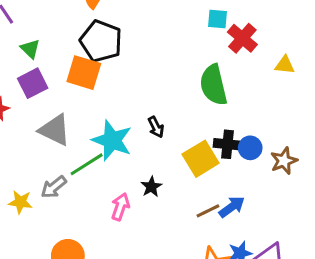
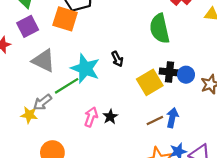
black star: (151, 187) -> (110, 117), moved
yellow star: (20, 202) -> (29, 115), moved
blue arrow: (232, 207) -> (172, 118), turned -42

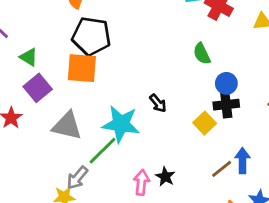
green semicircle: (160, 29) -> (202, 54), size x0.6
blue circle: (186, 75) -> (226, 83), moved
yellow square: (150, 82) -> (205, 123), size x0.7

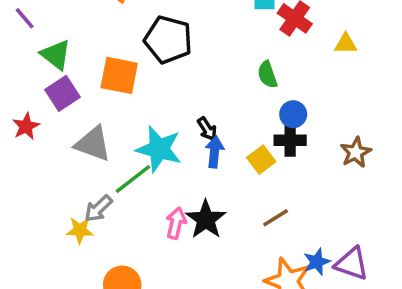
black pentagon: (91, 36) -> (168, 40), moved
green triangle: (29, 57) -> (56, 55), size x1.4
blue arrow: (242, 161) -> (215, 152), moved
black star: (165, 177) -> (206, 219), size x1.6

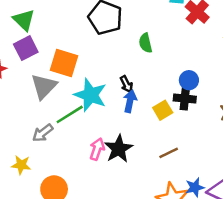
orange square: (119, 75) -> (64, 63), moved
green semicircle: (267, 75) -> (146, 43), moved
gray triangle: (93, 144) -> (44, 86), turned 48
yellow star: (80, 230) -> (21, 165), moved

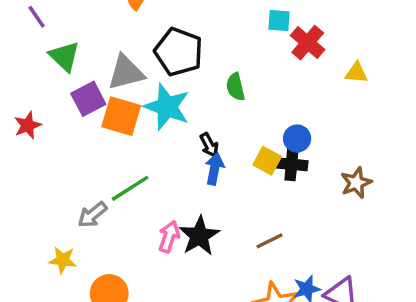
purple square: (26, 48) -> (88, 99), moved
gray triangle: (44, 86) -> (126, 72), moved, turned 32
cyan star: (90, 95) -> (167, 107), moved
yellow square: (163, 110) -> (267, 161), moved, turned -30

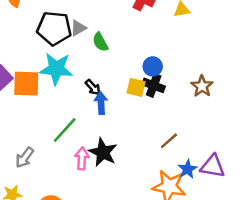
gray triangle: (126, 72) -> (78, 28), moved, size x0.6
black cross: (291, 164) -> (154, 85), turned 30
green line: (130, 188) -> (65, 130), moved
brown line: (270, 241) -> (169, 141), moved

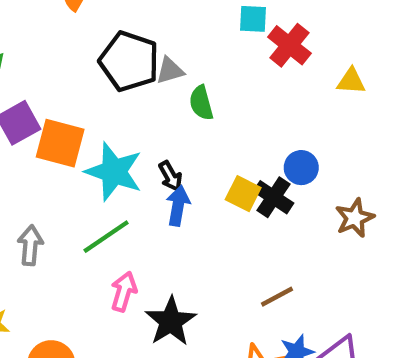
blue circle: (153, 66) -> (301, 168), moved
cyan star: (56, 69) -> (114, 172), moved
black star: (103, 152) -> (171, 321), moved
gray arrow: (25, 158) -> (30, 245), moved, turned 135

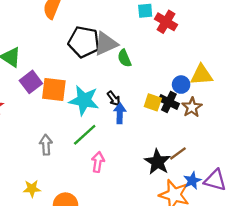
gray triangle: (170, 71) -> (106, 44), size x1.6
yellow triangle: (351, 81) -> (202, 75), moved, size x1.5
brown star: (355, 218) -> (192, 107), moved
black star: (171, 321) -> (157, 162), moved

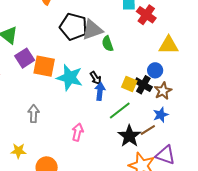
yellow triangle: (202, 75) -> (169, 45), moved
green line: (85, 135) -> (120, 110), moved
purple triangle: (215, 180) -> (165, 155), moved
blue star: (192, 181) -> (161, 115), moved

